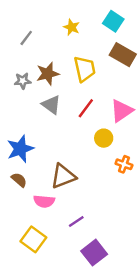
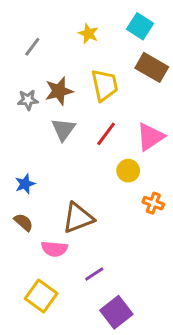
gray triangle: (51, 105) -> (63, 129), turned 30
blue star: (20, 149) -> (25, 184), size x0.6

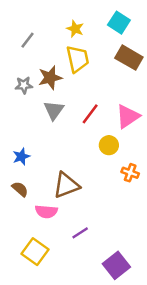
yellow trapezoid: (105, 85) -> (78, 59), moved
purple square: (116, 312) -> (116, 265), moved

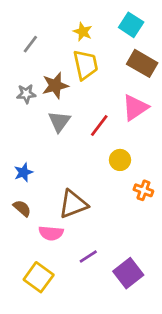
pink triangle: (128, 116) -> (135, 108), moved
purple square: (116, 265) -> (128, 273), moved

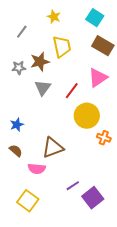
yellow star: (83, 32) -> (54, 17), moved
yellow circle: (120, 160) -> (87, 116), size x1.6
purple line: (88, 257) -> (73, 186), moved

